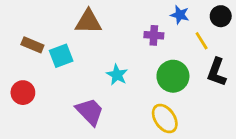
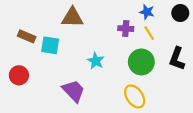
yellow line: (202, 41) -> (149, 33), moved
cyan square: (61, 56) -> (50, 45), turned 30

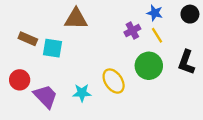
purple cross: (126, 29) -> (132, 31), turned -32
cyan star: (96, 61) -> (82, 93), moved, turned -30
purple trapezoid: (73, 91) -> (45, 96), moved
yellow ellipse: (135, 96) -> (114, 81), moved

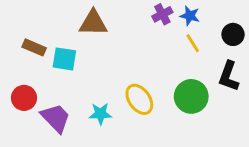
black circle: (190, 14) -> (233, 34), moved
purple cross: (132, 31) -> (162, 14), moved
green circle: (149, 66) -> (191, 96), moved

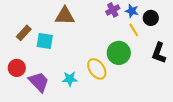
black circle: (233, 34) -> (151, 18), moved
brown rectangle: (34, 47) -> (24, 33), turned -70
green circle: (191, 96) -> (119, 53), moved

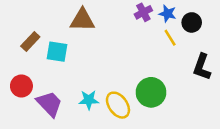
green circle: (119, 53) -> (151, 92), moved
yellow ellipse: (97, 69) -> (118, 105), moved

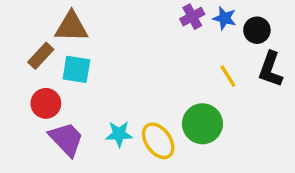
brown triangle: (82, 20) -> (71, 27), moved
yellow line: (170, 38) -> (228, 76), moved
black L-shape: (202, 67) -> (271, 69), moved
red circle: (21, 86) -> (46, 103), moved

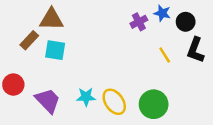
purple cross: (192, 17) -> (139, 22), moved
red circle: (46, 103) -> (13, 85), moved
green circle: (202, 124) -> (154, 104), moved

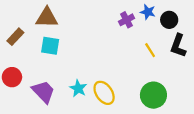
brown rectangle: (29, 40) -> (15, 37), moved
cyan star: (86, 97) -> (78, 88), turned 30
green circle: (154, 104) -> (153, 95), moved

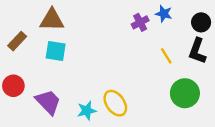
black circle: (169, 20) -> (201, 22), moved
cyan star: (78, 88) -> (87, 111), moved, turned 30
green circle: (153, 95) -> (185, 93), moved

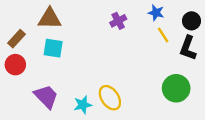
purple cross: (140, 22) -> (118, 21), moved
yellow line: (166, 56) -> (163, 35), moved
red circle: (13, 86) -> (15, 65), moved

